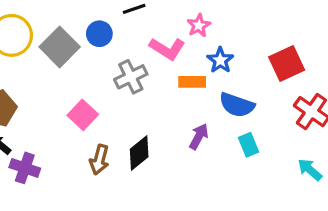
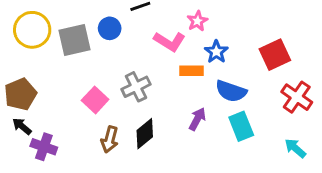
gray square: (60, 47) -> (75, 40), turned 32
gray cross: (131, 77) -> (136, 87), moved
cyan rectangle: (248, 145) -> (241, 126), size x1.4

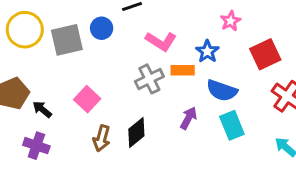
pink star: (197, 21) -> (231, 21), moved
gray cross: (136, 87) -> (149, 79), moved
black arrow: (22, 126) -> (42, 109), moved

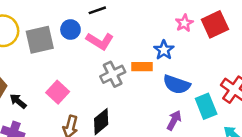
pink L-shape: (161, 41) -> (100, 41), moved
red square: (265, 54) -> (215, 24), moved
purple arrow: (189, 118) -> (174, 120), moved
cyan rectangle: (232, 125) -> (206, 106), moved

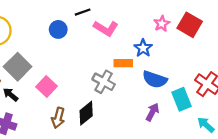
red square: (215, 24) -> (190, 25), turned -35
gray square: (40, 40) -> (18, 67), moved, turned -32
pink L-shape: (100, 41) -> (106, 28), moved
gray cross: (113, 74) -> (104, 82), moved, turned -35

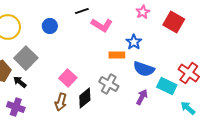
pink star: (162, 24) -> (143, 12), moved
blue circle: (58, 29) -> (50, 26), moved
gray cross: (104, 82) -> (109, 84), moved
pink square: (47, 86) -> (68, 78), moved
cyan rectangle: (181, 99) -> (167, 86), turned -42

